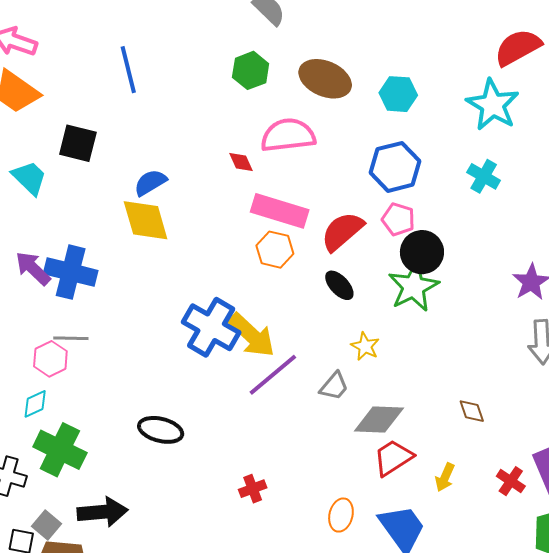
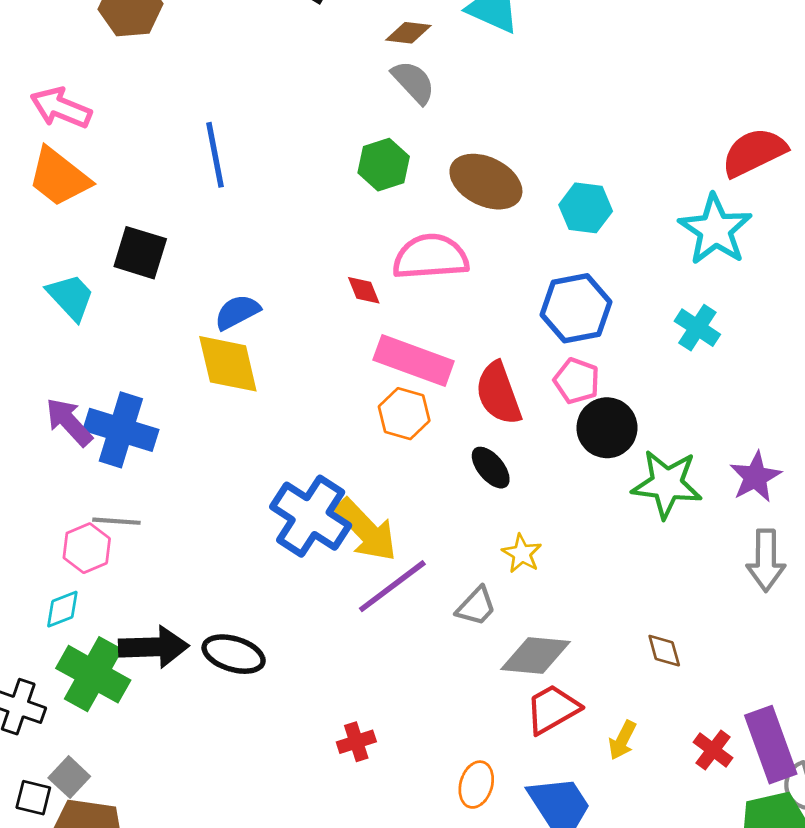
red semicircle: (342, 231) -> (499, 393), turned -72
green star: (414, 287) -> (667, 484), moved, turned 30
black arrow: (103, 512) -> (154, 647), moved

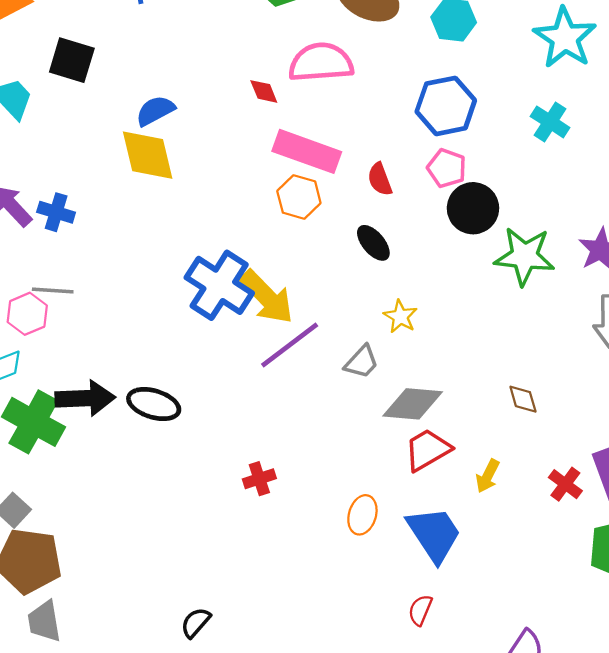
red semicircle: (499, 393) -> (380, 179), size x0.6
blue cross: (121, 430) -> (56, 212), size x0.6

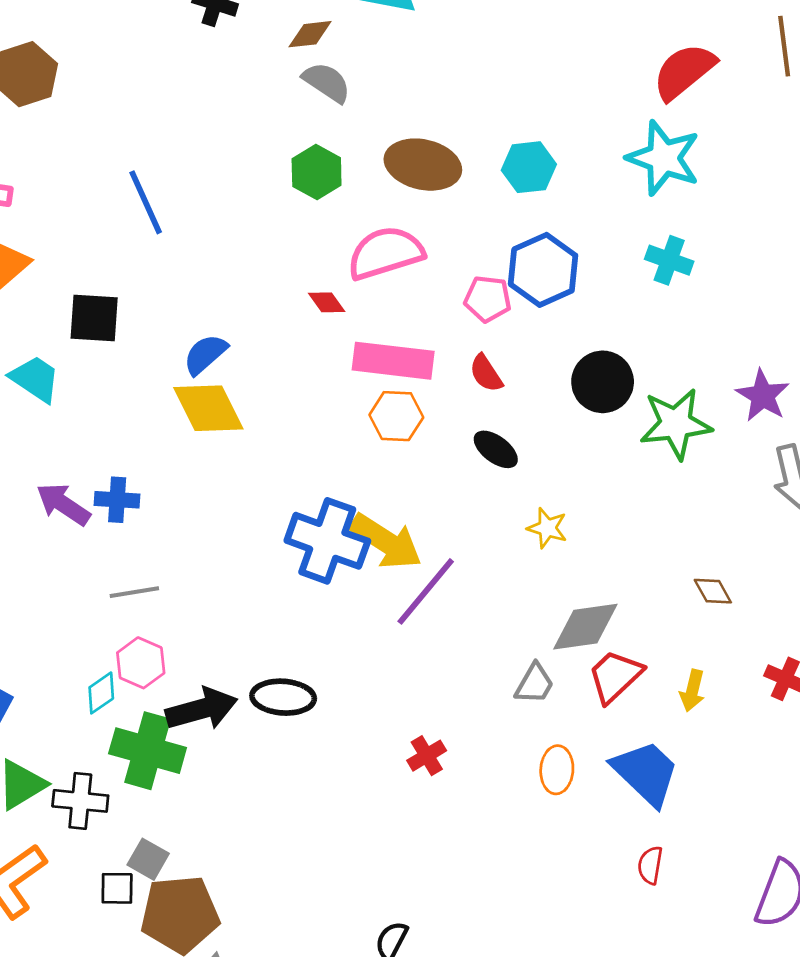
pink pentagon: (447, 168) -> (488, 299), moved
pink hexagon: (27, 314) -> (141, 663), moved
gray trapezoid: (362, 362) -> (534, 684), moved

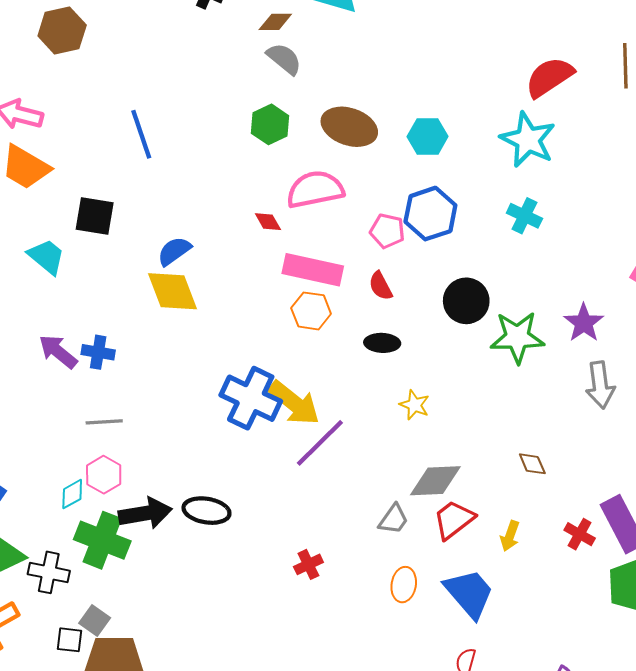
black ellipse: (496, 449) -> (382, 343), turned -40

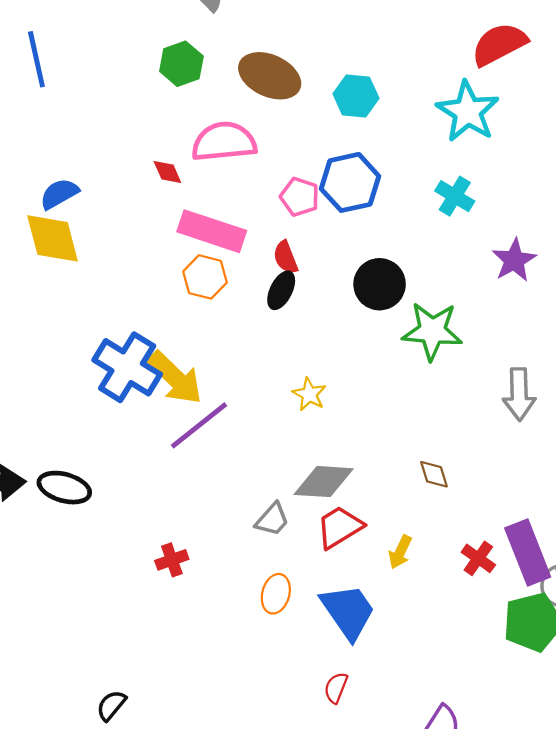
purple star: (584, 323) -> (514, 260), moved
black ellipse: (382, 343) -> (281, 290), moved, turned -72

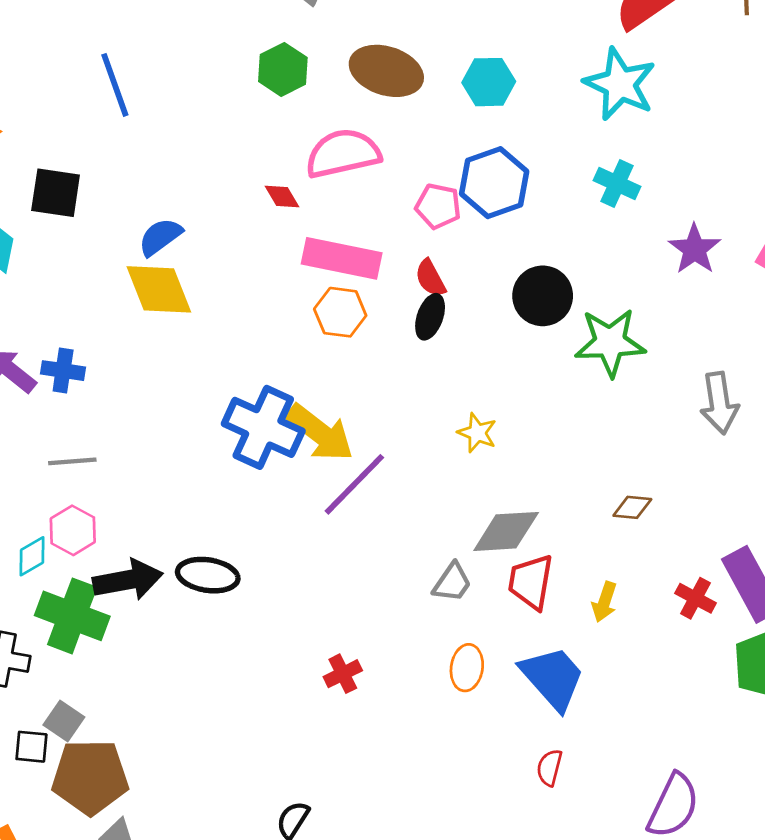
brown diamond: (434, 474) -> (632, 507), turned -60
red trapezoid: (339, 527) -> (531, 582), turned -42
red cross: (172, 560) -> (343, 674), moved

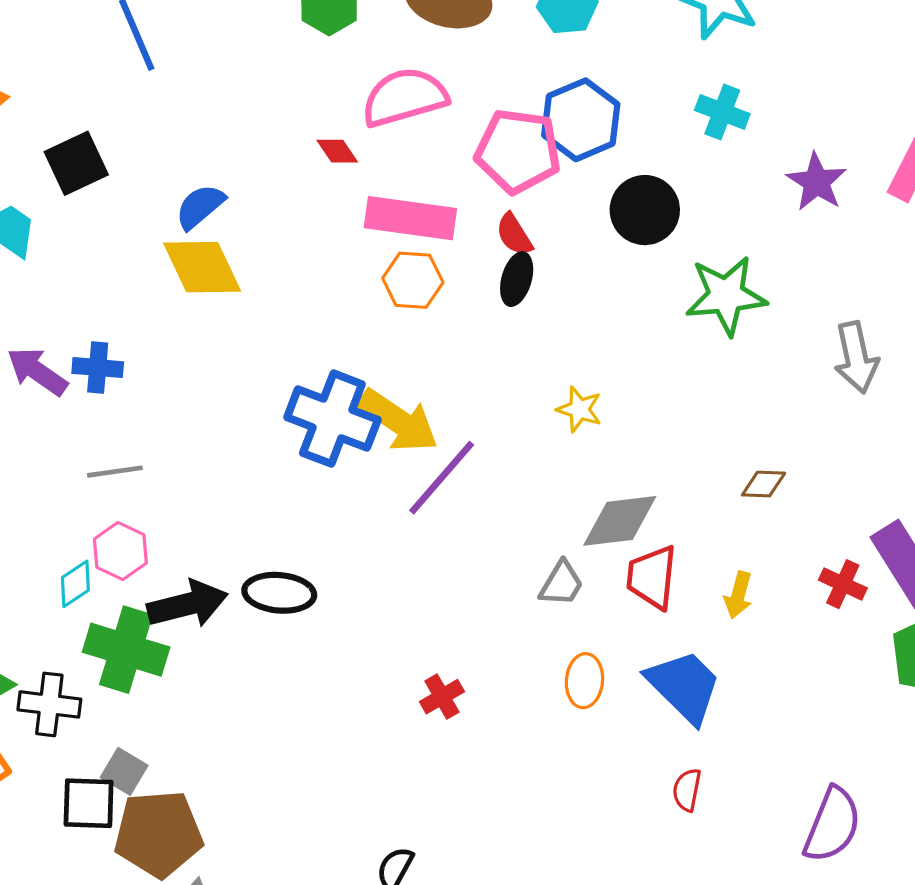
black square: (56, 193) -> (76, 163), turned -30
pink pentagon: (438, 206) -> (518, 151), size x1.6
black circle: (543, 296) -> (645, 210), moved
black square: (31, 747) -> (89, 803), size x1.4

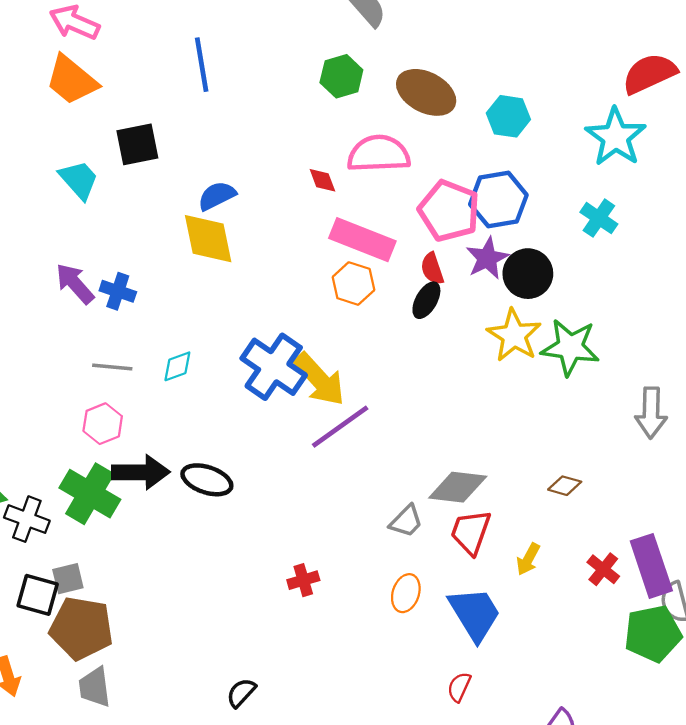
purple star: (817, 182) -> (487, 258), moved
yellow star: (579, 409) -> (514, 335), moved, size x1.6
cyan diamond: (75, 584) -> (177, 366), moved
gray square: (124, 771) -> (68, 579), turned 32

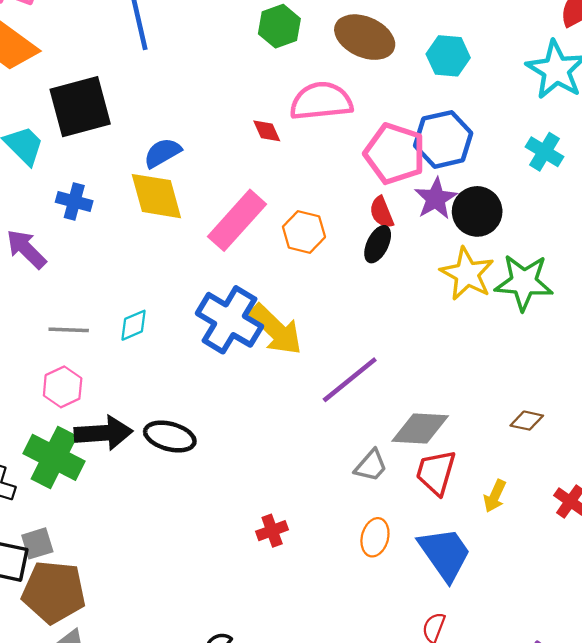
black square: (137, 144) -> (80, 107), size x1.4
pink rectangle: (362, 240) -> (237, 220), moved, turned -66
blue cross: (118, 291) -> (74, 201), moved
purple line: (340, 427) -> (350, 380), moved

